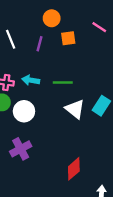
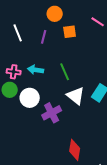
green line: (63, 82) -> (65, 72), turned 66
purple cross: (21, 149) -> (52, 113), moved
red diamond: (74, 169) -> (75, 150), turned -40

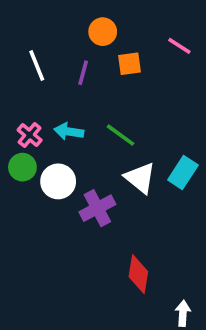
pink cross: (14, 72) -> (30, 135), turned 32
green line: (65, 72) -> (121, 135), turned -30

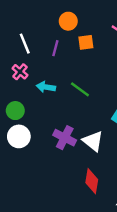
pink cross: (30, 135) -> (20, 72), moved
white triangle: (140, 178) -> (93, 141), moved
white circle: (58, 181) -> (19, 136), moved
purple cross: (97, 208) -> (65, 138), turned -35

